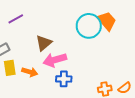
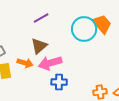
purple line: (16, 19) -> (41, 18), moved
orange arrow: (30, 72) -> (25, 63), moved

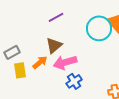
orange arrow: (25, 63) -> (40, 62), turned -56
blue cross: (59, 82) -> (74, 81), turned -35

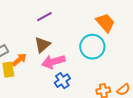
cyan circle: (99, 28) -> (92, 47), moved
orange arrow: (40, 62) -> (19, 60), moved

